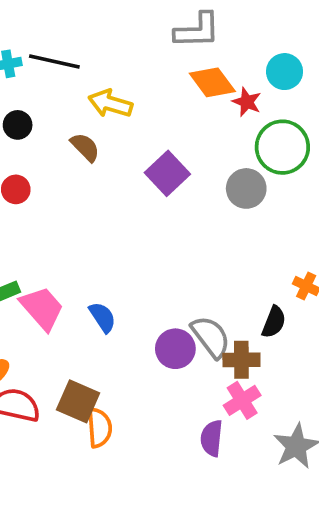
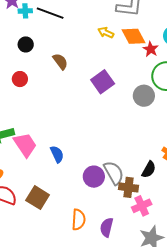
yellow arrow: (110, 104) -> (106, 33), moved, size x0.7
pink cross: (242, 400) -> (142, 206), moved
orange semicircle: (99, 428) -> (79, 220), moved

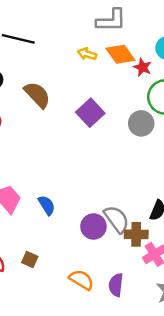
brown semicircle: (60, 61) -> (37, 95), size x1.4
brown square: (38, 198) -> (30, 259), size x0.6
orange semicircle: (79, 220) -> (81, 280), turned -55

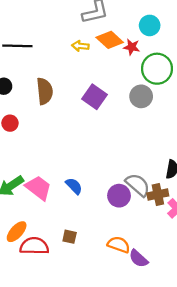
brown semicircle: (37, 95) -> (45, 91), turned 50
purple semicircle: (116, 285) -> (138, 259), moved, turned -42

